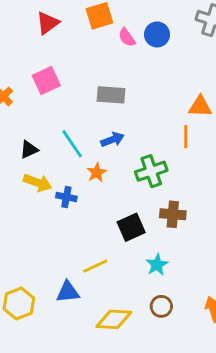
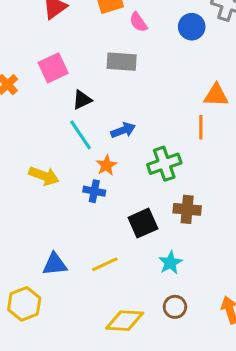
blue circle: (157, 34) -> (192, 27), moved
gray rectangle: (111, 95) -> (122, 62), moved
black triangle: (29, 150) -> (82, 100), moved
blue cross: (66, 197) -> (94, 191), moved
blue triangle: (68, 292) -> (55, 264), moved

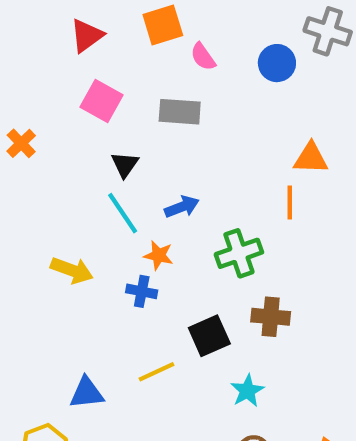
pink square: (53, 68) -> (101, 101), moved, turned -36
black triangle: (82, 100) -> (125, 165), turned -30
orange star: (106, 165) -> (159, 255), turned -30
yellow line: (105, 264) -> (156, 372), moved

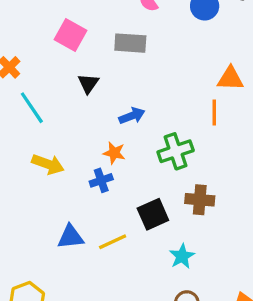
cyan line: (123, 213) -> (32, 108), moved
blue cross: (142, 291) -> (101, 180), turned -30
blue triangle: (87, 393) -> (71, 237), moved

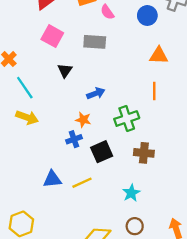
orange triangle: (230, 79) -> (159, 56), moved
yellow arrow: (48, 164) -> (27, 117), moved
black square: (153, 214) -> (102, 152), moved

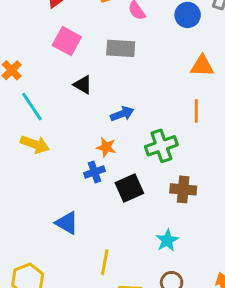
black triangle: (65, 70) -> (83, 85), turned -35
blue triangle: (52, 179) -> (67, 223), turned 36
yellow line: (82, 183) -> (105, 262), moved, turned -54

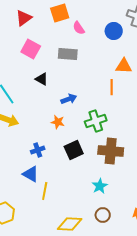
orange line: (196, 111) -> (112, 87), moved
blue cross: (94, 172) -> (38, 150), moved
brown cross: (183, 189) -> (111, 151), size x1.4
yellow line: (105, 262) -> (45, 191), moved

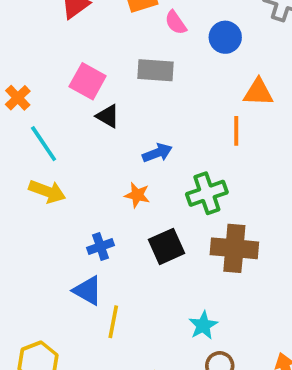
blue circle: (114, 31) -> (225, 37), moved
pink square: (31, 49) -> (88, 81), moved
cyan star: (100, 186) -> (203, 325), moved

